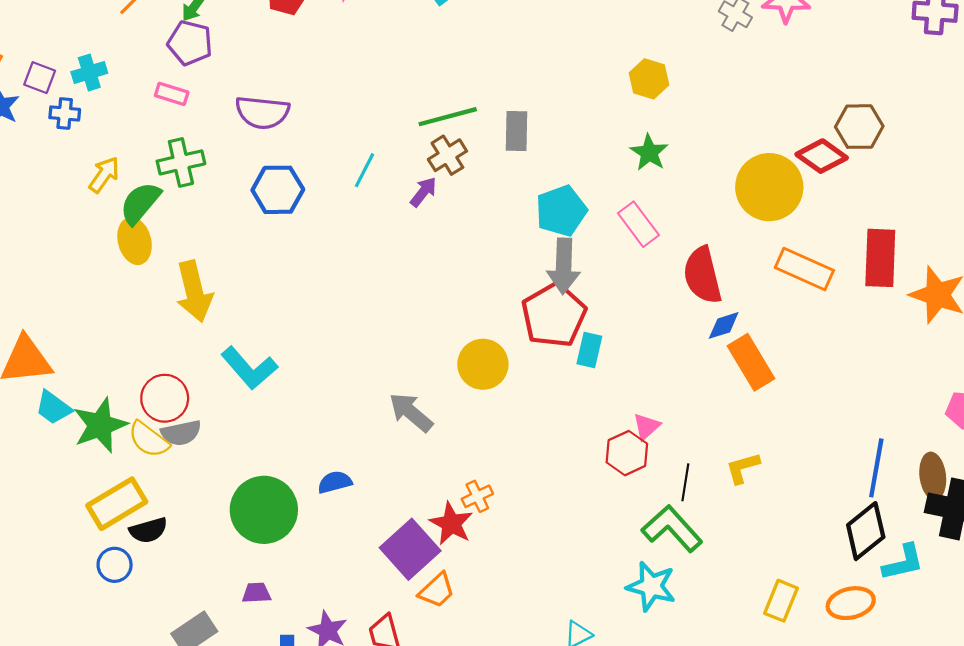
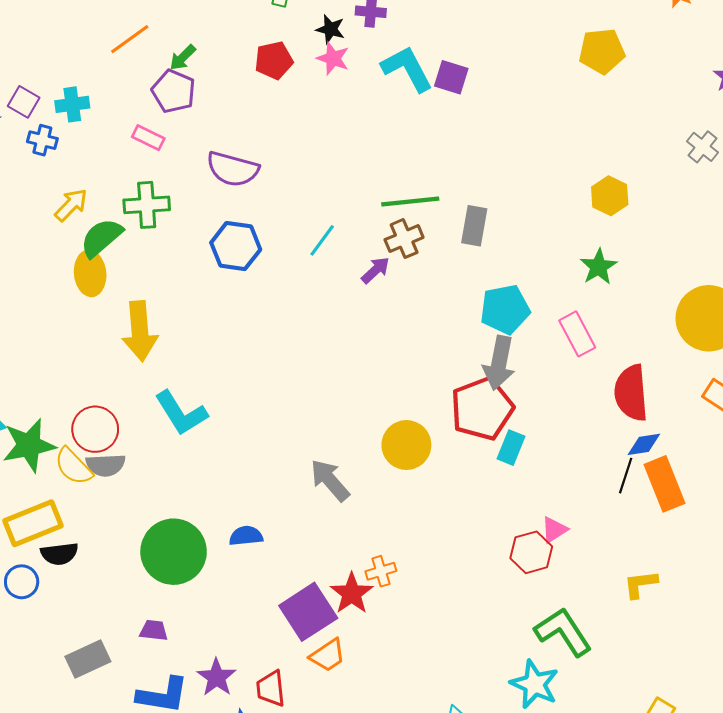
black line: (685, 482) -> (626, 476), moved

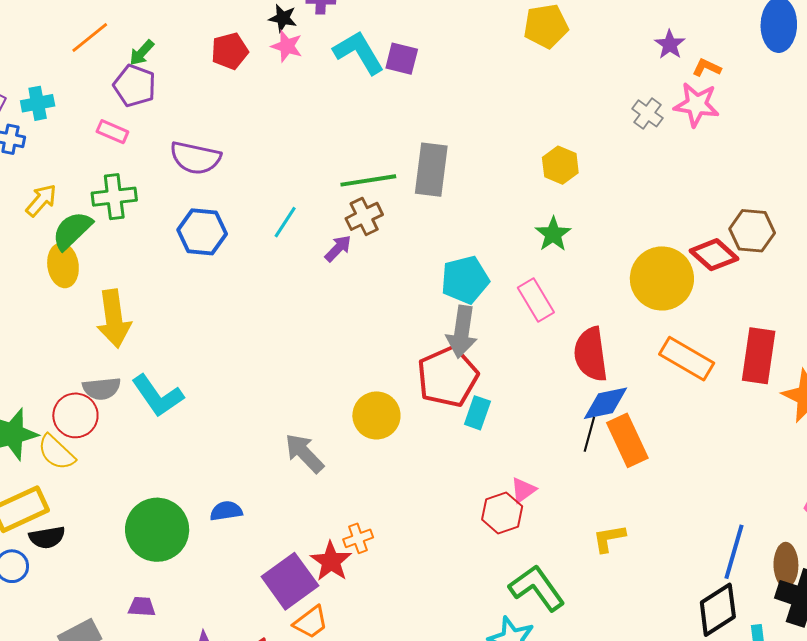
gray rectangle: (474, 226) -> (431, 170), moved, size x1.4
blue diamond: (644, 444) -> (606, 403), size x1.4
gray semicircle: (106, 465) -> (102, 389), moved

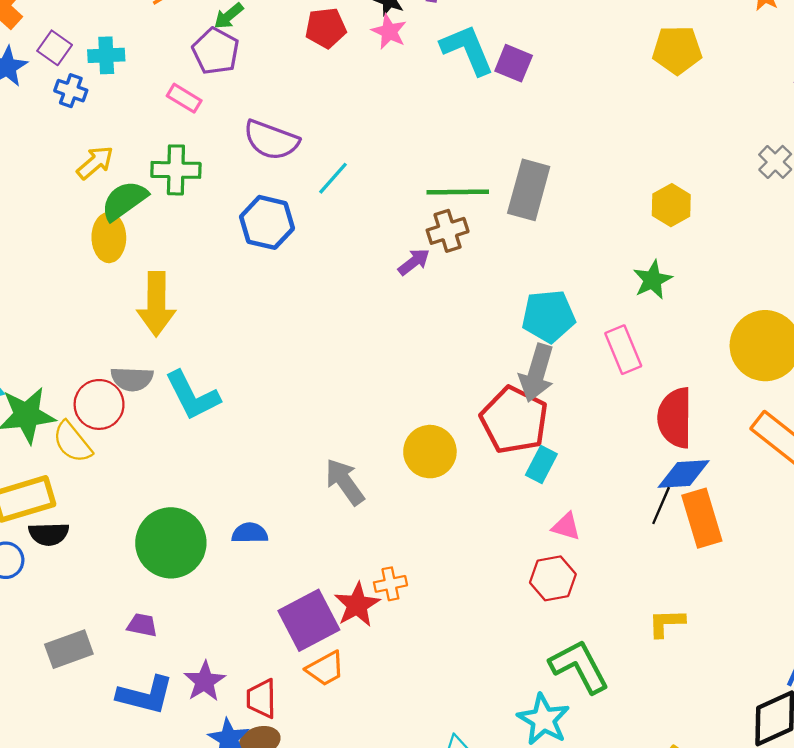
cyan line: (285, 222) -> (333, 178), moved
red pentagon: (448, 377) -> (514, 420), turned -30
pink triangle: (523, 490) -> (566, 526), moved, turned 44

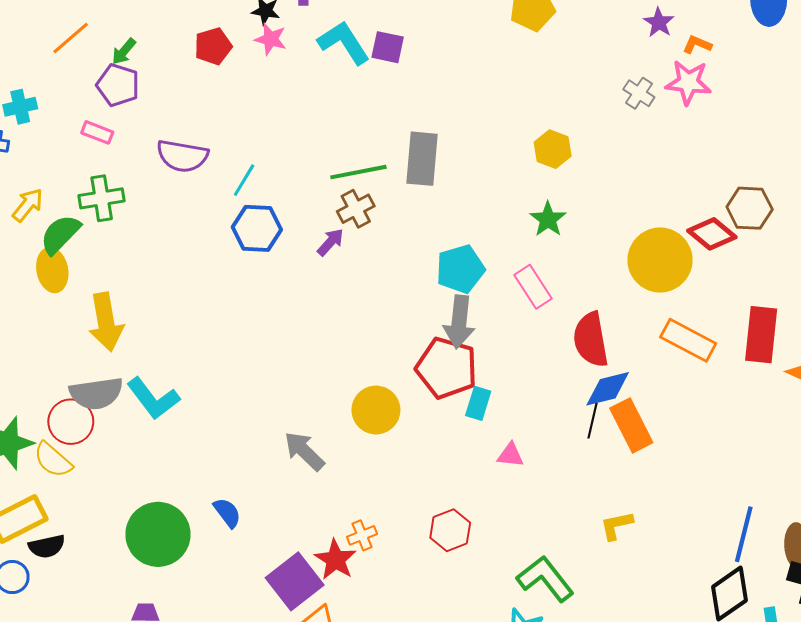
blue hexagon: (267, 222) -> (257, 228), moved
gray semicircle: (132, 379) -> (96, 393), size x1.4
blue semicircle: (250, 533) -> (227, 513), turned 64
red hexagon: (553, 578) -> (450, 530), moved

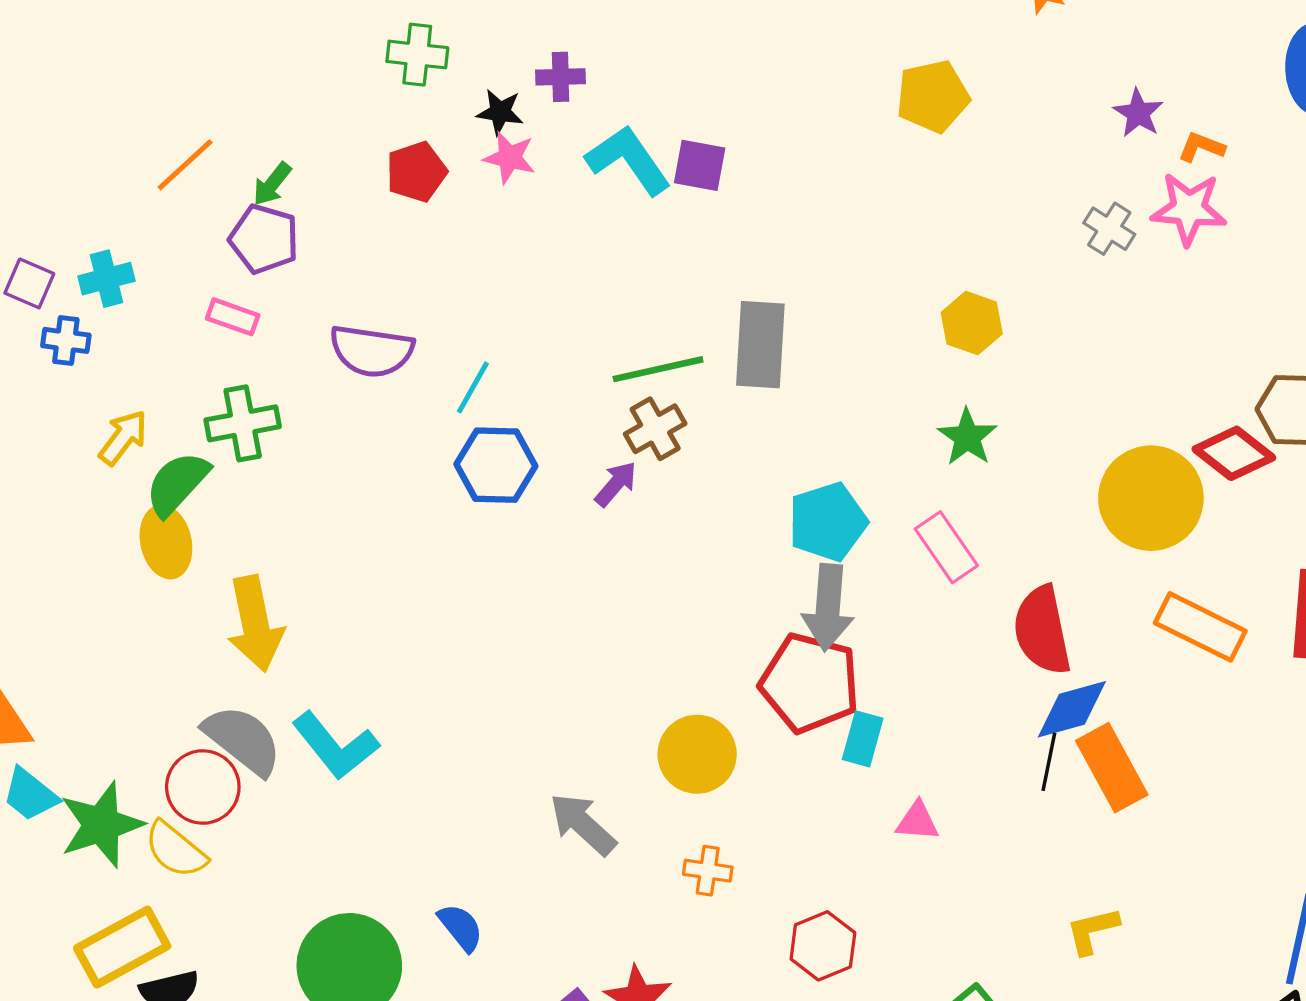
gray semicircle: (96, 393) -> (243, 740), turned -132
orange cross: (362, 535) -> (708, 871), moved, turned 32

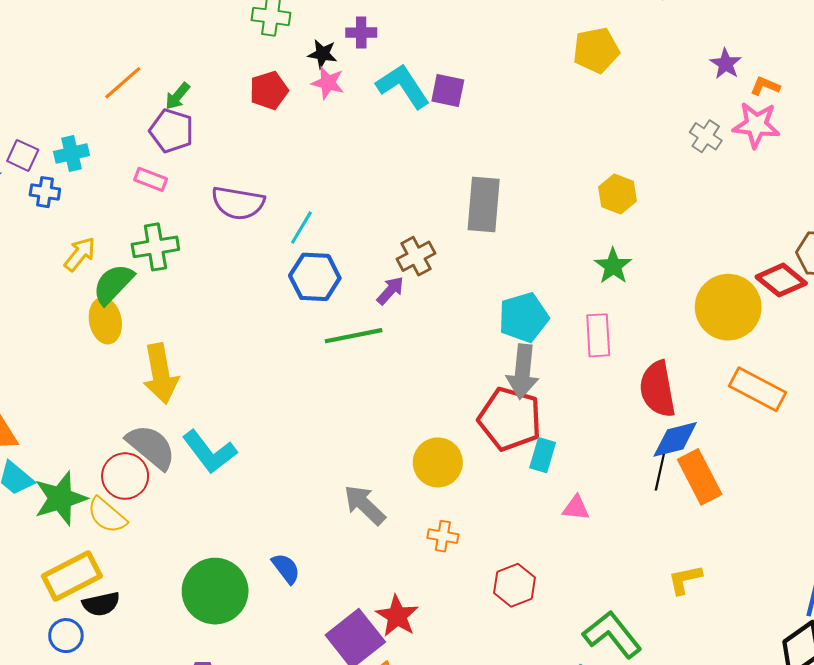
green line: (658, 369) -> (354, 336), moved
pink rectangle: (946, 547) -> (598, 335), turned 30

